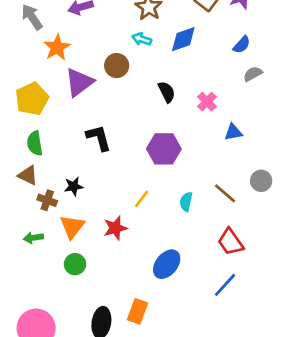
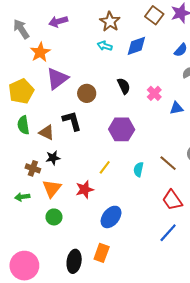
brown circle: (117, 66) -> (87, 93), moved
blue triangle: (233, 132) -> (176, 108), moved
brown triangle: (28, 175) -> (47, 132), moved
blue ellipse: (167, 264) -> (111, 217), moved

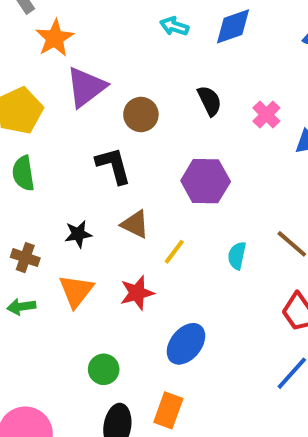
brown triangle: (47, 132) -> (135, 224), moved
brown cross: (33, 168) -> (25, 258), moved
green circle: (54, 217) -> (104, 369), moved

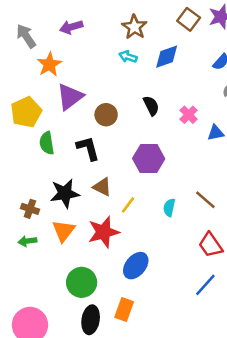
green semicircle: (23, 173) -> (47, 143), moved
black star: (78, 234) -> (65, 193), size x1.6
red star: (137, 293) -> (103, 232), size x1.4
green circle: (104, 369) -> (82, 282), size x1.5

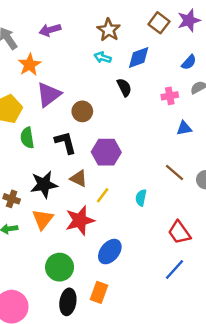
black semicircle: (151, 106) -> (124, 87), moved
pink cross: (189, 115) -> (170, 96), moved, turned 35
purple hexagon: (149, 159) -> (106, 152), moved
brown line: (205, 200) -> (175, 172), moved

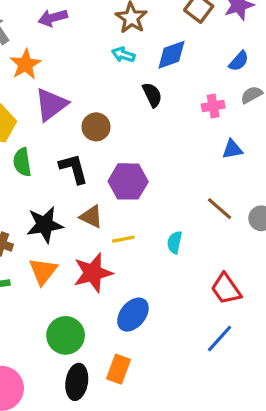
yellow line: (103, 195) -> (123, 239), turned 42

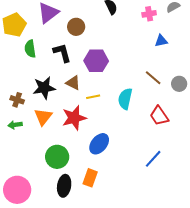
cyan semicircle: (175, 242) -> (125, 99), size x1.5
red trapezoid: (226, 289) -> (159, 116), moved

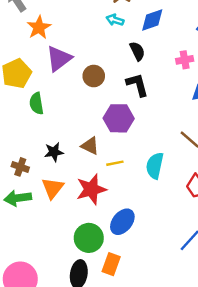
black L-shape: (62, 53) -> (137, 85), moved
black star: (44, 88) -> (54, 152), size x0.7
green arrow: (15, 125) -> (18, 198), size x1.5
green circle: (57, 157) -> (89, 238), moved

